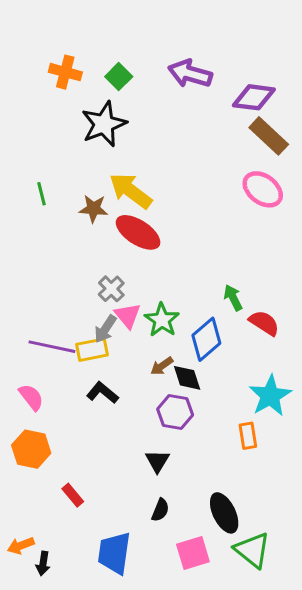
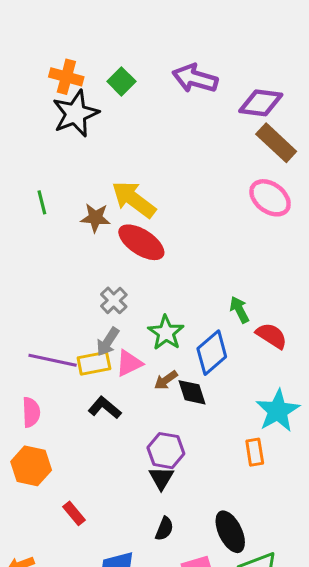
black star: (104, 124) -> (76, 114), moved
pink triangle: (128, 316) -> (129, 363), moved, turned 44
pink semicircle: (31, 397) -> (31, 412), turned 36
purple hexagon: (175, 412) -> (166, 451), moved

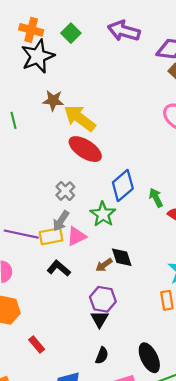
brown star: (95, 218) -> (53, 100), moved
blue diamond: (212, 353) -> (123, 185), moved
brown arrow: (166, 380) -> (104, 265), moved

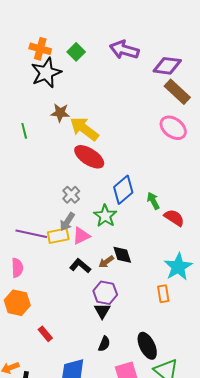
black L-shape: (59, 268) -> (80, 266), moved

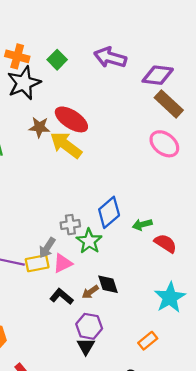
red ellipse: (89, 157) -> (71, 119), moved
gray cross: (71, 195) -> (70, 225), moved, turned 36
green arrow: (153, 201) -> (142, 225), turned -78
orange rectangle: (163, 294) -> (148, 341), moved, turned 60

